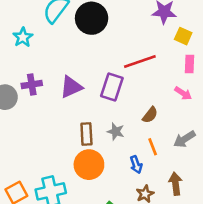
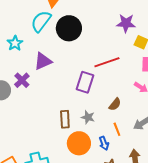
purple cross: (32, 84) -> (22, 80), turned -35
purple triangle: (71, 87) -> (43, 61), moved
orange circle: (89, 165) -> (79, 143), moved

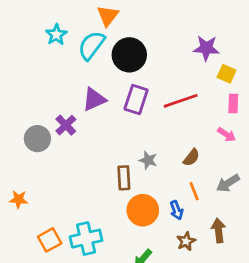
cyan star: (15, 43) -> (56, 35), moved
purple rectangle: (85, 82) -> (136, 99), moved
gray star: (88, 117) -> (148, 160), moved

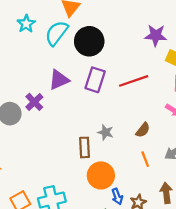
blue arrow: (177, 210) -> (117, 196), moved

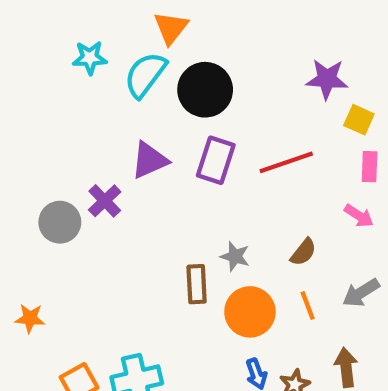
cyan star: (26, 24) -> (90, 58), turned 30
orange circle: (101, 175) -> (250, 312), moved

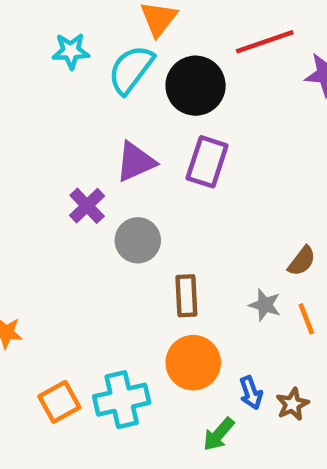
red line: (286, 162) -> (265, 42), moved
gray circle: (60, 222) -> (138, 240), moved
gray star: (235, 256) -> (265, 305), moved
orange circle: (250, 312) -> (193, 363), moved

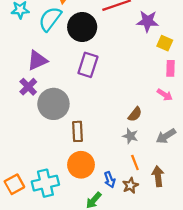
purple triangle: (135, 162) -> (37, 60), moved
gray circle: (138, 240) -> (53, 104), size x1.4
gray star: (265, 305) -> (130, 136), moved
orange line: (306, 319) -> (135, 162), moved

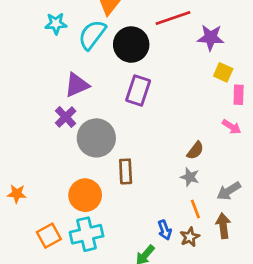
yellow square: (165, 43) -> (223, 72), moved
gray arrow: (166, 136) -> (229, 191), moved
orange circle: (81, 165) -> (85, 195), moved

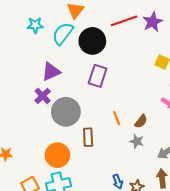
purple star: (211, 38) -> (153, 22), moved, turned -30
orange line: (195, 209) -> (117, 118), moved

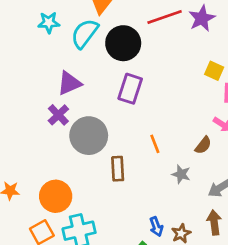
brown semicircle: (141, 121) -> (203, 145), moved
orange circle: (57, 155) -> (56, 196), moved

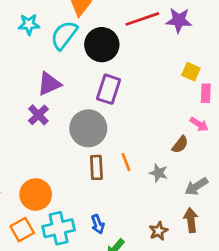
purple star: (202, 18) -> (179, 20), turned 30
gray circle: (89, 136) -> (88, 128), moved
orange line: (155, 144) -> (126, 162), moved
blue arrow: (156, 227) -> (98, 224), moved

